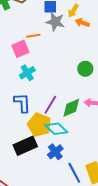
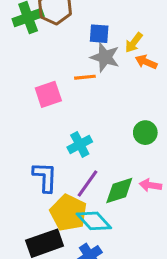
orange line: (33, 36) -> (85, 77), moved
cyan cross: (27, 73) -> (80, 144), moved

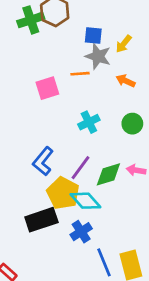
orange arrow: (146, 62) -> (126, 81), moved
cyan cross: (80, 144) -> (89, 122), moved
blue L-shape: (45, 177) -> (43, 161), turned -144

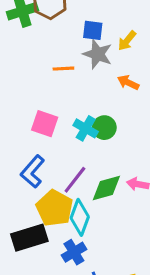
orange line: (80, 74) -> (63, 69), moved
pink square: (47, 88) -> (45, 124), moved, turned 35
cyan cross: (89, 122) -> (86, 128), turned -35
green circle: (132, 124) -> (104, 128), moved
cyan diamond: (85, 201) -> (80, 217), turned 60

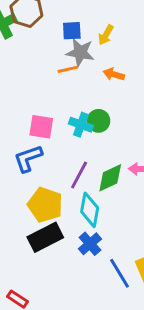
orange line: (63, 69) -> (68, 69), moved
blue L-shape: (33, 172) -> (28, 158), moved, turned 40
yellow pentagon: (55, 208) -> (45, 205), moved

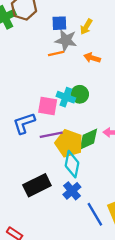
pink square: (41, 127) -> (48, 106), moved
purple line: (79, 175) -> (51, 135), moved, turned 50
yellow pentagon: (45, 205) -> (69, 143), moved

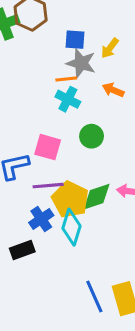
cyan cross: (66, 97) -> (68, 99), moved
black rectangle: (37, 185) -> (22, 250), size x0.7
blue cross: (72, 191) -> (41, 219), moved

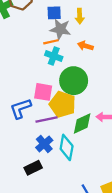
yellow arrow: (110, 48) -> (80, 16), turned -32
green circle: (92, 136) -> (74, 81), size x1.6
yellow pentagon: (70, 199) -> (62, 104), moved

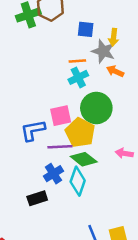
gray star: (60, 29) -> (103, 51), moved
cyan cross: (54, 56) -> (78, 77), turned 35
pink square: (43, 92) -> (61, 116), turned -30
green diamond: (82, 123) -> (84, 159), moved, turned 55

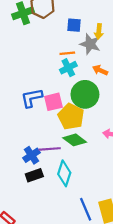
orange arrow: (115, 71) -> (100, 70), moved
blue L-shape: (33, 130) -> (32, 98), moved
purple line: (60, 147) -> (50, 149), moved
blue cross: (53, 174) -> (31, 155), moved
cyan diamond: (78, 181) -> (64, 173), moved

